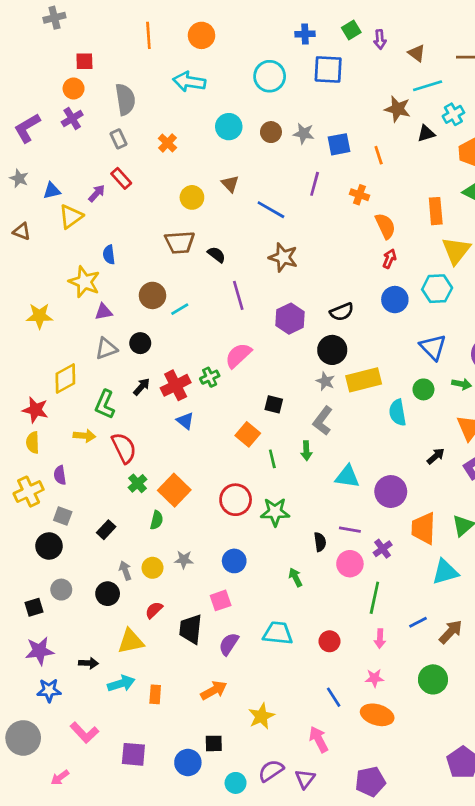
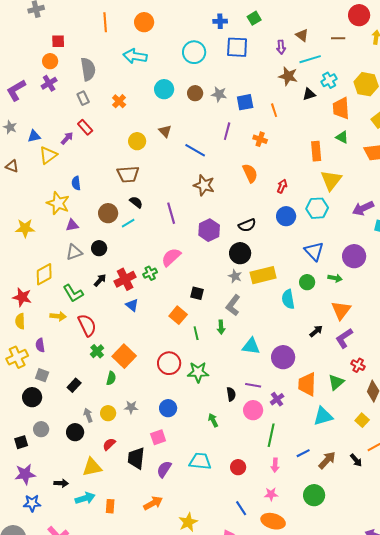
purple arrow: (380, 39) -> (281, 47), moved
orange semicircle: (385, 226) -> (250, 173), moved
black semicircle: (216, 255) -> (136, 202), moved
green L-shape: (105, 404) -> (73, 293), turned -55

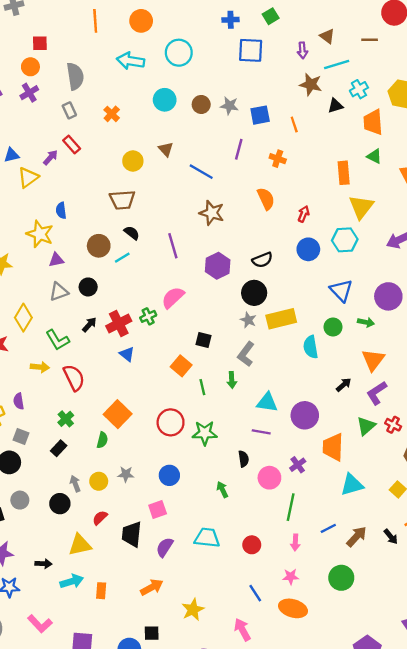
cyan circle: (194, 52) -> (179, 53), moved
yellow diamond: (44, 274) -> (23, 318), turned -30
green cross: (97, 351) -> (66, 419), moved
green triangle: (336, 382) -> (366, 426), moved
purple line: (253, 385) -> (261, 432), moved

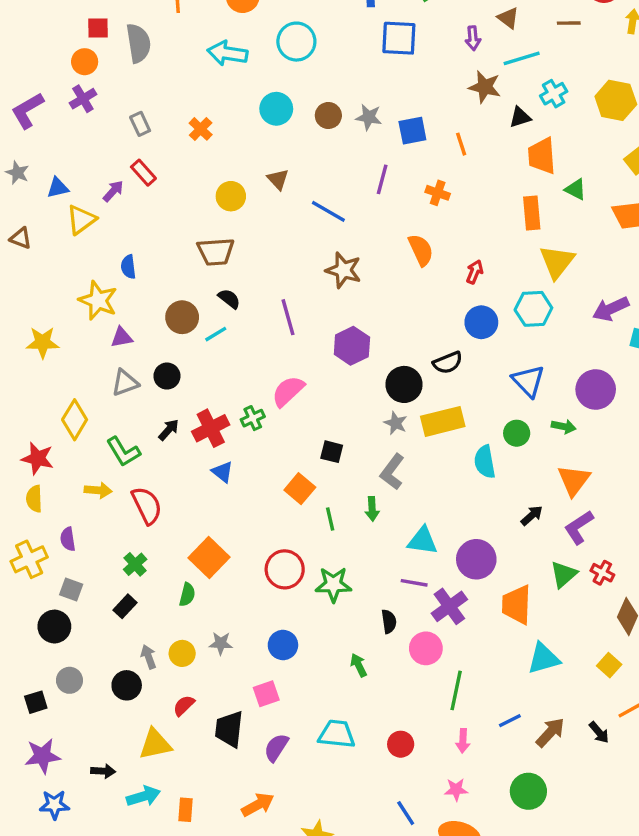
gray semicircle: (75, 76) -> (138, 43), moved
orange trapezoid: (373, 122) -> (542, 156), moved
black semicircle: (262, 260) -> (448, 363), moved
purple cross: (298, 465) -> (449, 606), moved, size x1.5

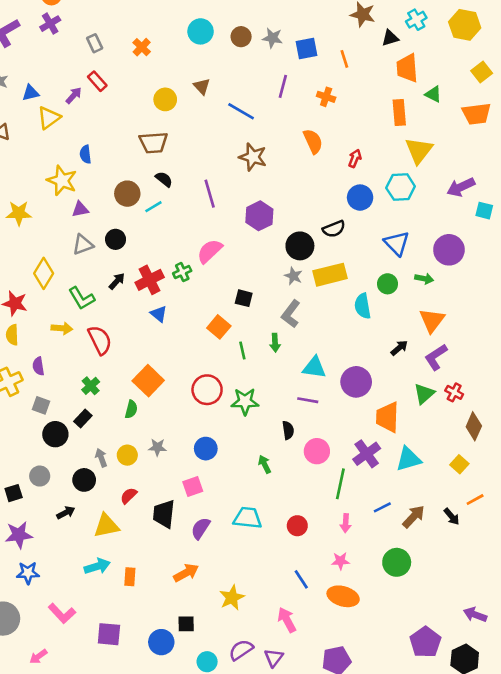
purple cross: (449, 606) -> (367, 454), moved
black circle: (54, 627) -> (55, 434), moved
black arrow: (103, 771) -> (66, 513), moved, turned -30

